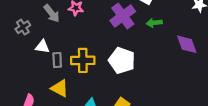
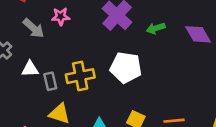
green arrow: (154, 23) -> (156, 28), moved

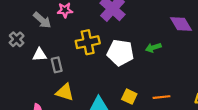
green arrow: (156, 28) -> (153, 48), moved
yellow cross: (80, 76) -> (88, 42), moved

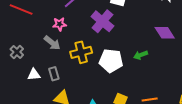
gray arrow: (42, 20) -> (52, 43), moved
white triangle: (40, 55) -> (34, 75), moved

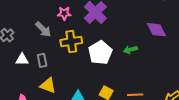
pink star: (60, 24) -> (64, 13), moved
white pentagon: (111, 61) -> (100, 53), turned 30

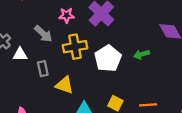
white triangle: (22, 59) -> (20, 54), moved
yellow triangle: (48, 85) -> (65, 85), moved

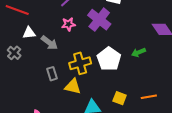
yellow cross: (75, 47) -> (80, 63), moved
white triangle: (20, 54) -> (29, 33), moved

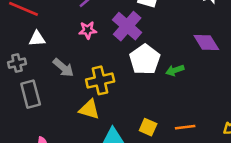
gray arrow: (49, 43) -> (63, 68), moved
gray cross: (14, 53) -> (17, 63), turned 32
white pentagon: (109, 59) -> (145, 59), moved
gray rectangle: (52, 74) -> (31, 94), moved, size x1.5

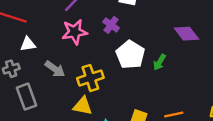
purple cross: (127, 26) -> (111, 25), size x0.6
pink star: (88, 30) -> (75, 32), size x1.5
green arrow: (175, 70) -> (159, 62), turned -35

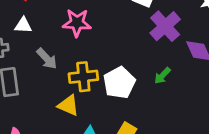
purple cross: (111, 25) -> (165, 26), moved, size x1.6
white pentagon: (130, 55) -> (119, 83), moved

